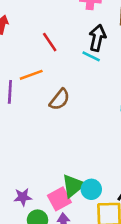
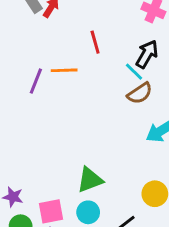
brown semicircle: (60, 99) -> (140, 93), moved
green triangle: (73, 186) -> (90, 180), moved

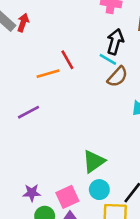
red line: (95, 42) -> (67, 60), moved
purple line: (36, 81) -> (29, 112), moved, turned 55

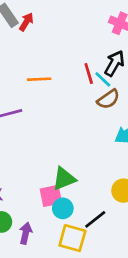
red line: (67, 60) -> (89, 73), moved
pink square: (67, 197) -> (51, 196), moved

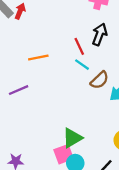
cyan line: (103, 79) -> (82, 65), moved
brown semicircle: (108, 99) -> (100, 80), moved

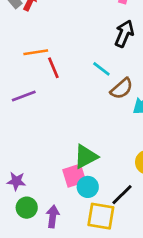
red line: (79, 46) -> (53, 68), moved
orange line: (38, 58) -> (36, 52), moved

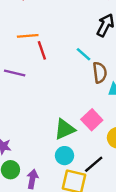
brown semicircle: (122, 89) -> (100, 73), turned -60
purple line: (24, 96) -> (15, 73), turned 30
pink square: (74, 176) -> (92, 120), moved, turned -30

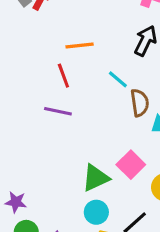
orange line: (28, 36) -> (80, 46), moved
purple line: (15, 73) -> (58, 111), moved

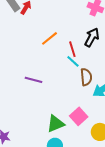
orange line: (80, 46) -> (49, 38), turned -36
red line: (63, 76) -> (72, 49), moved

